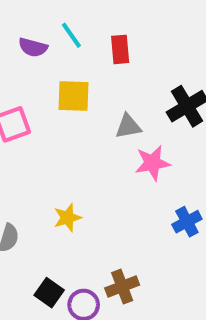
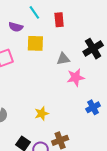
purple semicircle: (33, 47) -> (16, 27), moved
yellow star: (67, 218) -> (42, 114), moved

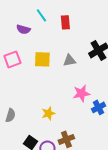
yellow square: (35, 43) -> (42, 59), moved
pink star: (76, 77) -> (81, 93), moved

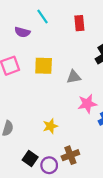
red rectangle: (65, 22) -> (79, 23), moved
gray triangle: (69, 60) -> (74, 77), moved

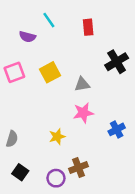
yellow square: (44, 66) -> (50, 72), turned -30
pink star: (87, 104) -> (83, 113), moved
black square: (30, 159) -> (20, 172), moved

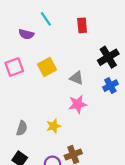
gray triangle: (82, 84) -> (77, 78), turned 32
blue cross: (117, 129) -> (110, 86), moved
gray semicircle: (12, 139) -> (22, 128), moved

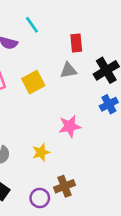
red rectangle: (82, 25) -> (76, 43), moved
gray triangle: (77, 78) -> (68, 70), moved, turned -32

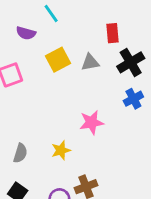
red rectangle: (76, 43) -> (112, 33), moved
yellow square: (33, 82) -> (58, 60), moved

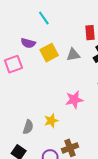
purple semicircle: (26, 33) -> (28, 43), moved
gray semicircle: (20, 153) -> (28, 127), moved

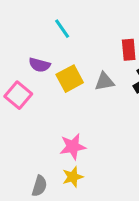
pink square: (13, 64) -> (18, 95), turned -30
pink star: (74, 100) -> (73, 147), moved

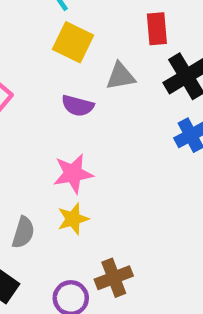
purple semicircle: (39, 65) -> (78, 106), moved
yellow square: (70, 79) -> (73, 42), moved, turned -36

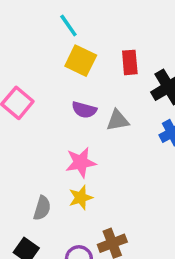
red rectangle: (157, 29) -> (130, 62), moved
gray triangle: (121, 76) -> (118, 120), moved

